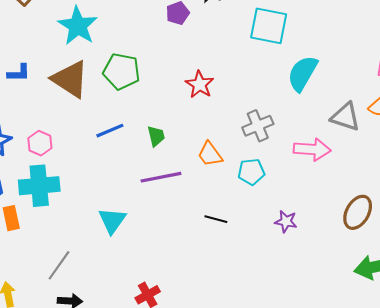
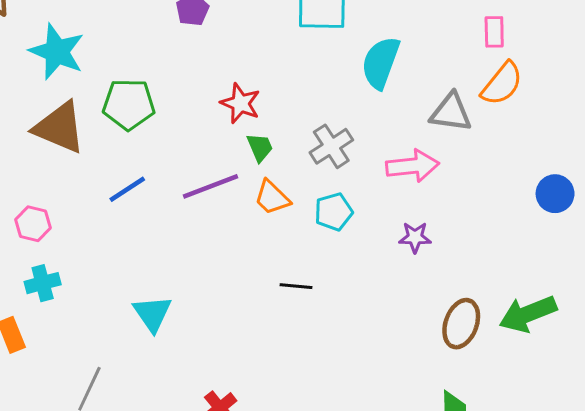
green trapezoid: (156, 136) -> (260, 147), moved
purple line: (161, 177) -> (211, 186), moved
cyan cross: (39, 186) -> (43, 283), size x0.6
brown ellipse: (358, 212) -> (461, 324), moved
purple star: (286, 221) -> (415, 237), moved

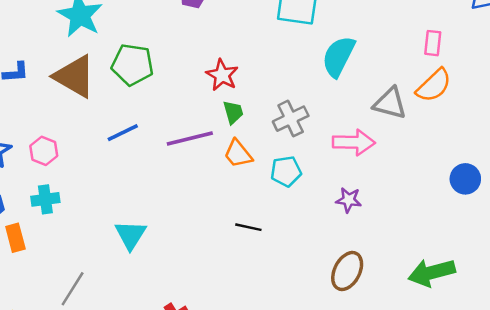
brown ellipse: (461, 324) -> (347, 271), moved

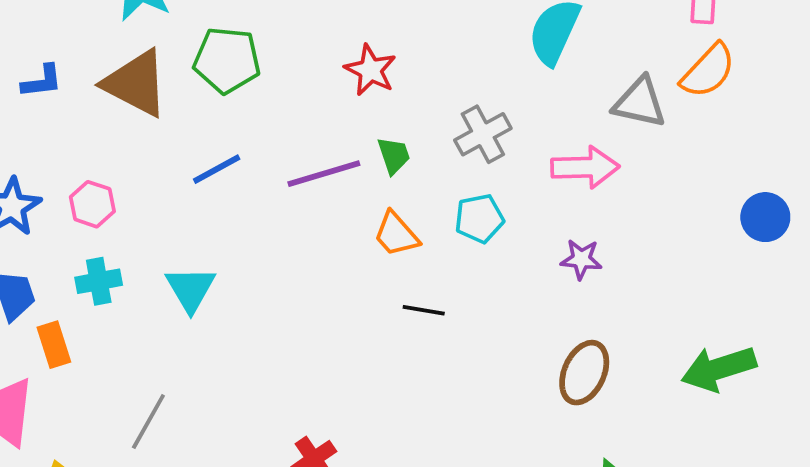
green trapezoid: (233, 112) -> (394, 155), moved
orange trapezoid: (238, 154) -> (396, 234), moved
cyan triangle: (131, 235) -> (190, 289), moved

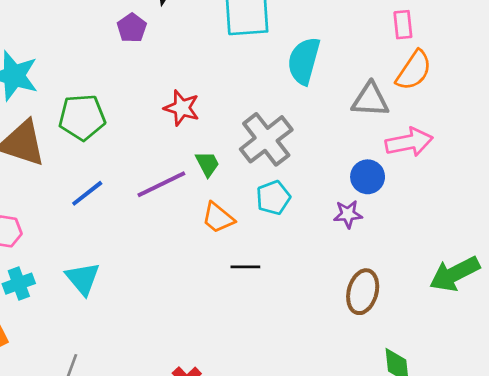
gray cross: (483, 134) -> (266, 139), size x1.4
pink arrow: (585, 167) -> (409, 142), moved
blue circle: (765, 217) -> (368, 177), moved

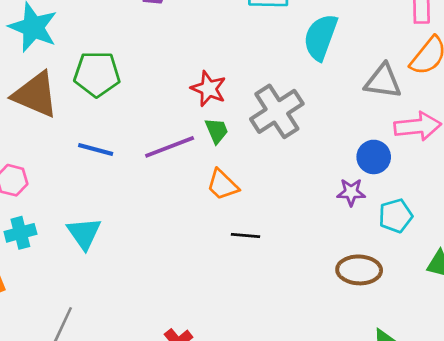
red star: (182, 108) -> (209, 89), moved
blue line: (87, 193) -> (96, 149), turned 48
cyan pentagon: (273, 198) -> (396, 216), moved
brown ellipse: (363, 292) -> (359, 270), turned 72

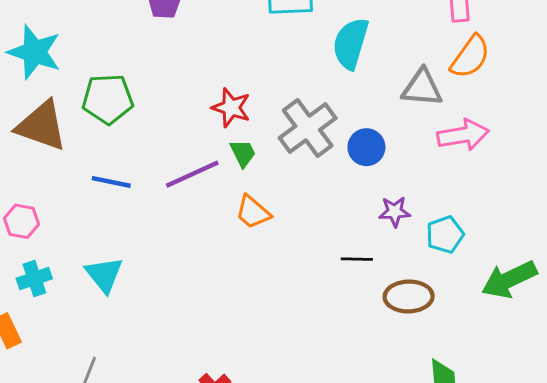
blue circle: (374, 157) -> (366, 147), moved
black line: (245, 236) -> (357, 259), moved

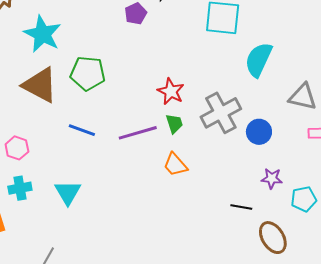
brown ellipse: (409, 296) -> (273, 238), turned 52

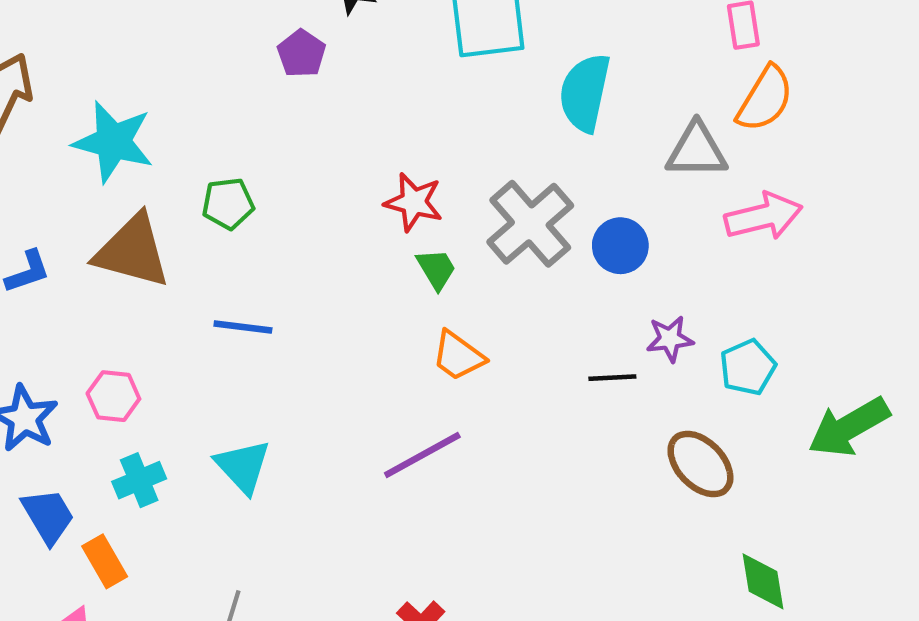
green pentagon: (88, 73) -> (228, 204), size x0.7
purple line: (138, 133) -> (422, 455), moved
black line: (241, 207) -> (612, 378), moved

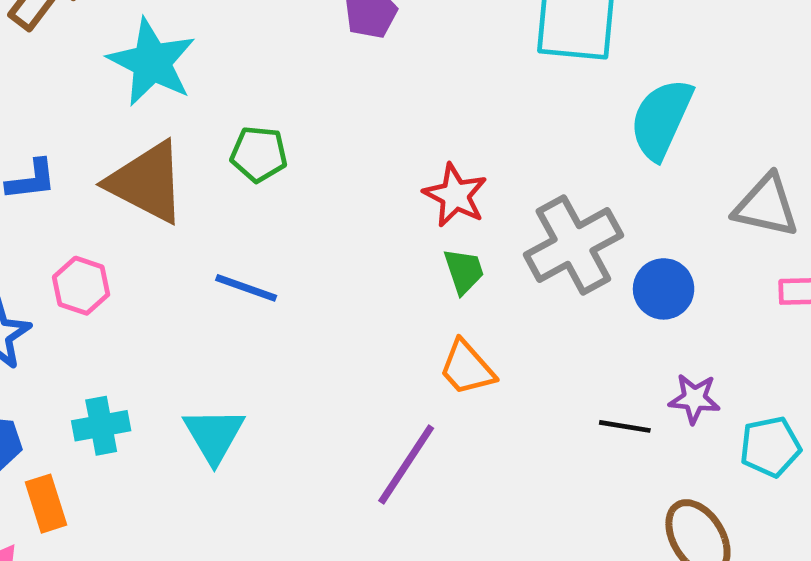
pink hexagon: (113, 396) -> (81, 286), moved
purple line: (422, 455) -> (406, 464), turned -40

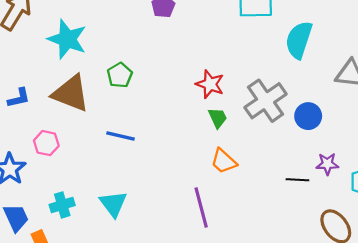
green pentagon: (259, 154) -> (120, 75), turned -30
purple line: (406, 464) -> (201, 207), turned -42

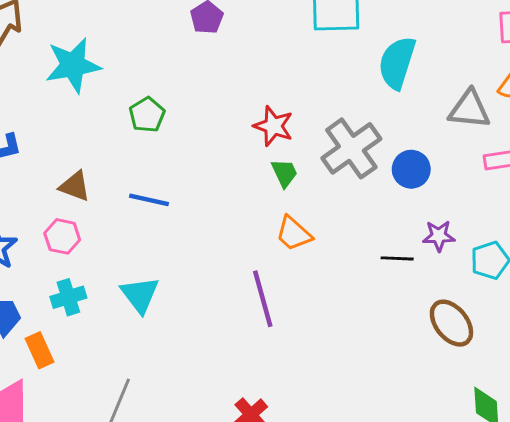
cyan star: (67, 39) -> (73, 65), turned -30
brown triangle: (71, 93) -> (75, 186), moved, size x0.6
pink hexagon: (46, 143) -> (62, 236), moved

